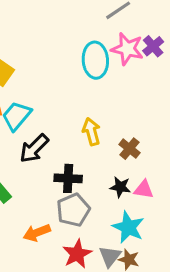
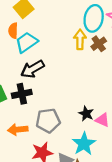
yellow arrow: (91, 132) -> (80, 39), moved
brown cross: (130, 149) -> (99, 44), moved
black cross: (68, 178) -> (22, 94), moved, turned -30

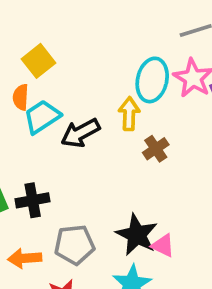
brown cross: (99, 44) -> (156, 149), moved
black arrow: (32, 69) -> (80, 133), moved
black star: (86, 114) -> (137, 235), size x1.6

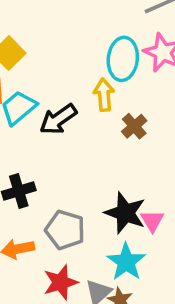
gray pentagon: (75, 245) -> (65, 230), turned 30
pink triangle: (163, 246) -> (152, 221), turned 40

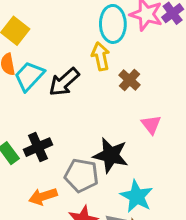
black star: (125, 213) -> (111, 155), moved
pink triangle: (152, 221) -> (151, 125), moved

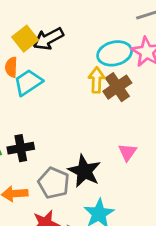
cyan ellipse: (113, 24) -> (115, 53), turned 64
brown cross: (129, 80) -> (117, 87), moved, size x1.4
black arrow: (64, 82) -> (48, 39), moved

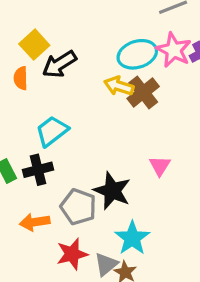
black arrow: (48, 39) -> (59, 64), moved
yellow arrow: (97, 80) -> (119, 86), turned -70
cyan trapezoid: (28, 82) -> (52, 131), moved

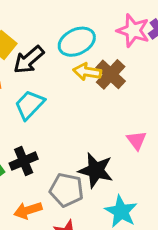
cyan ellipse: (137, 54) -> (77, 42), moved
cyan trapezoid: (52, 131) -> (30, 105), moved

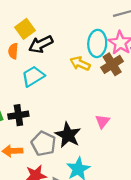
cyan ellipse: (77, 42) -> (97, 43), moved, turned -75
brown cross: (111, 74) -> (112, 64), moved

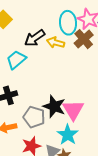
black arrow: (41, 44) -> (35, 38), moved
pink triangle: (102, 121) -> (73, 110), moved, size x1.6

